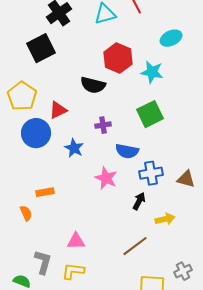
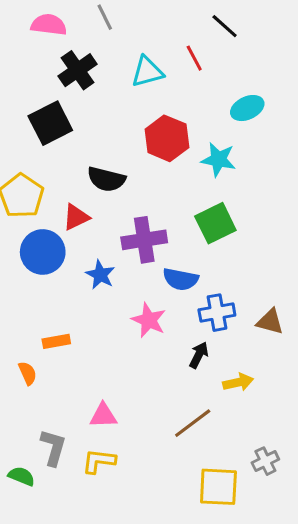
black semicircle: (93, 85) -> (106, 179), moved
purple cross: (103, 125) -> (144, 240), size x1.8

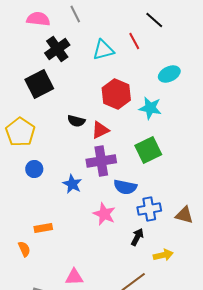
black semicircle: (106, 179) -> (76, 121), size x0.7
red triangle: (76, 217) -> (100, 130), moved
blue circle: (43, 252) -> (34, 169), size x0.6

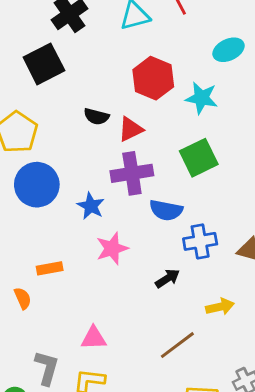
blue circle: (34, 169) -> (37, 185), size x1.8
pink star: (104, 214) -> (112, 249), moved, turned 30
black arrow: (137, 237) -> (167, 278), moved, turned 30

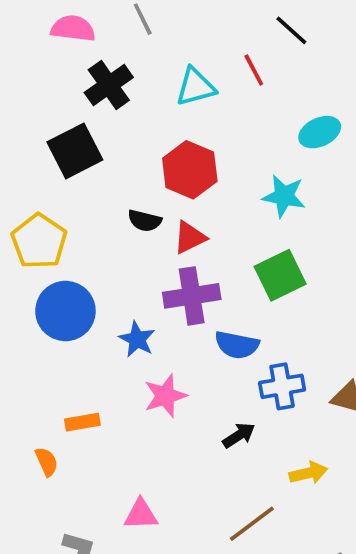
red hexagon: (153, 78) -> (190, 170), moved

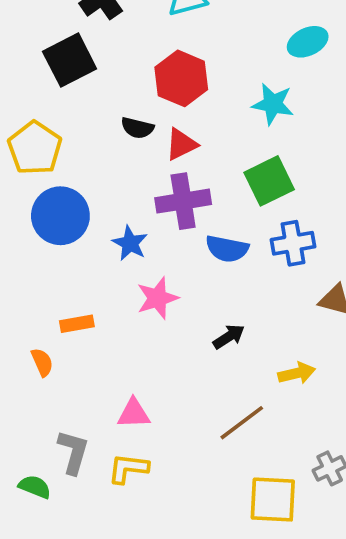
blue cross: (282, 386) -> (293, 243), moved

